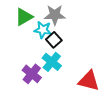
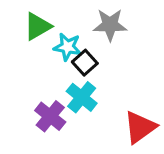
gray star: (55, 15) -> (110, 25), moved
red triangle: (89, 81) -> (140, 127), turned -50

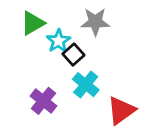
cyan star: (67, 47) -> (58, 41), turned 30
cyan cross: (82, 97) -> (86, 85), moved

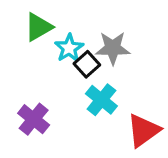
gray star: (95, 22) -> (113, 48), moved
purple cross: (43, 101) -> (34, 119), moved

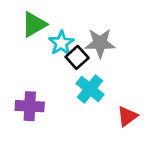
purple cross: (34, 119) -> (30, 106), turned -36
red triangle: (143, 130) -> (127, 116), size x0.7

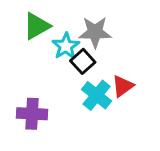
gray star: (100, 43) -> (95, 32), moved
red triangle: (127, 116) -> (123, 86), moved

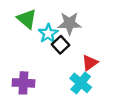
green triangle: (37, 26) -> (27, 19), turned -50
cyan cross: (97, 95) -> (81, 83), moved

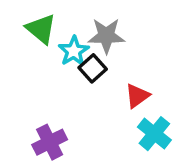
purple cross: (23, 83) -> (50, 142), moved, turned -30
cyan cross: (81, 83) -> (154, 134), moved

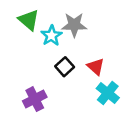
black square: (93, 68) -> (65, 67), moved
red triangle: (137, 96) -> (96, 67), turned -42

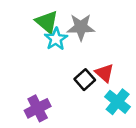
green triangle: (29, 20) -> (47, 22), moved
black square: (65, 67) -> (85, 80), moved

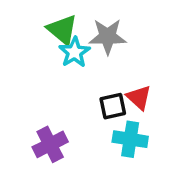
black square: (85, 80) -> (113, 106), turned 30
cyan cross: (118, 102) -> (130, 139), moved, turned -30

